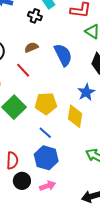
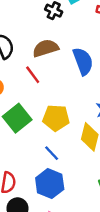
brown semicircle: (31, 47) -> (45, 48), size x1.5

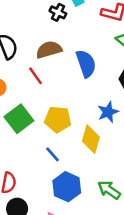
blue hexagon: (50, 184) -> (67, 187), moved

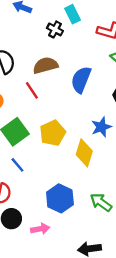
blue semicircle: (86, 64) -> (81, 80), turned -140
yellow pentagon: (58, 119) -> (53, 133), turned -30
blue line: (52, 154) -> (17, 165), moved

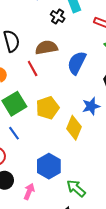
green arrow: (101, 202) -> (76, 188), moved
pink arrow: (40, 229) -> (29, 191), turned -63

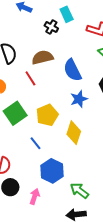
blue semicircle: (77, 63) -> (72, 70), turned -50
blue star: (91, 106) -> (79, 99), moved
blue line: (14, 133) -> (36, 143), moved

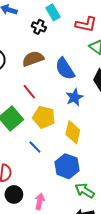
red line: (30, 78) -> (29, 92), moved
yellow pentagon: (47, 115) -> (44, 117), turned -30
blue hexagon: (52, 171) -> (67, 166), moved

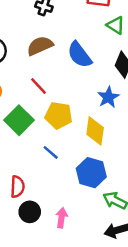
blue star: (74, 97) -> (108, 97), moved

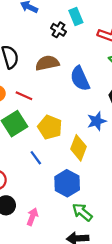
red line: (38, 86) -> (24, 96), moved, turned -35

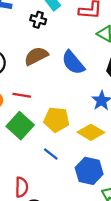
yellow diamond: (79, 148) -> (91, 132), turned -65

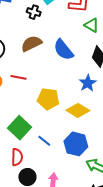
green square: (20, 126) -> (19, 128), moved
blue line: (51, 154) -> (44, 141), moved

